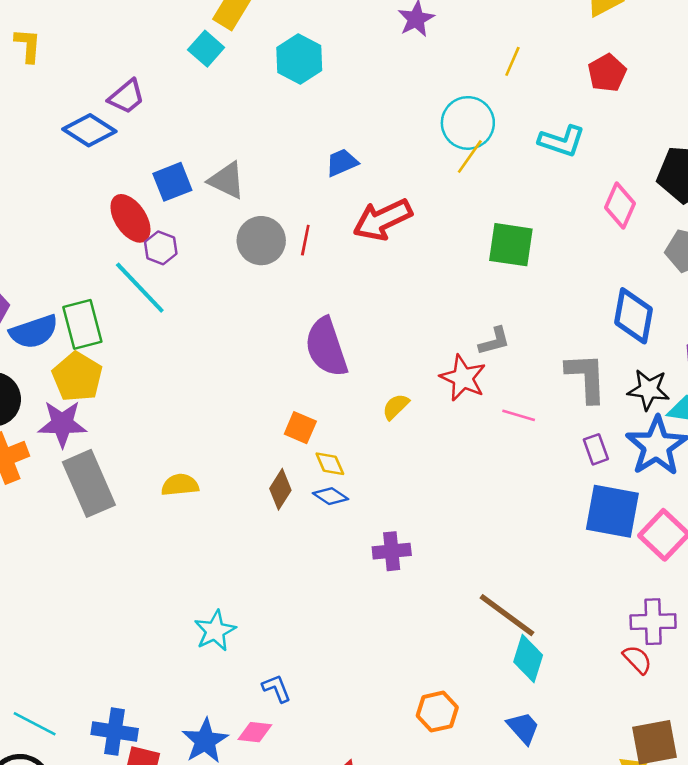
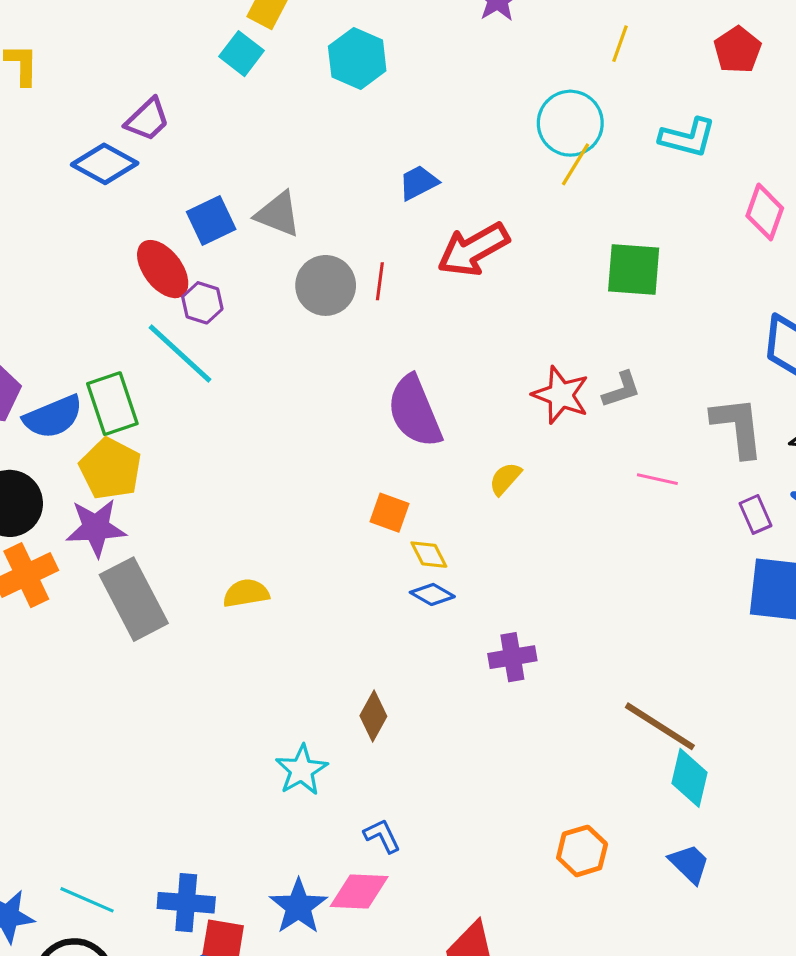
red star: (463, 378) -> (561, 395), moved
brown diamond: (280, 489) -> (373, 716), moved
pink diamond: (255, 732) -> (359, 891), size x1.4

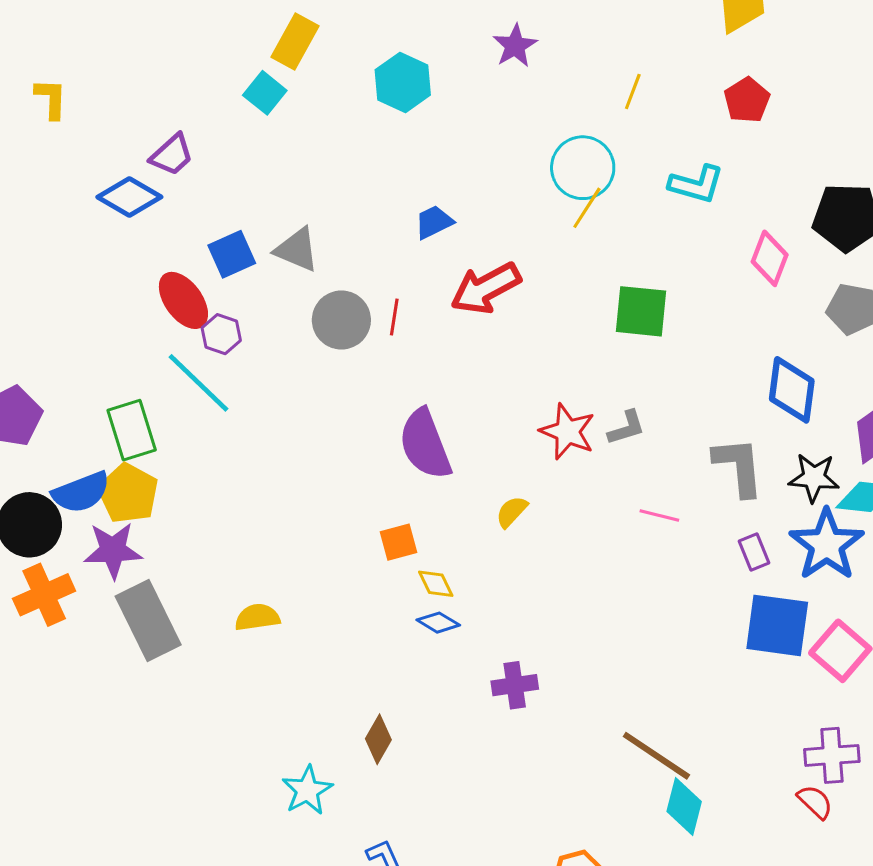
cyan hexagon: (357, 58) -> (403, 82), moved
blue semicircle: (53, 417) -> (81, 492), moved
orange square: (390, 513) -> (398, 542), turned -36

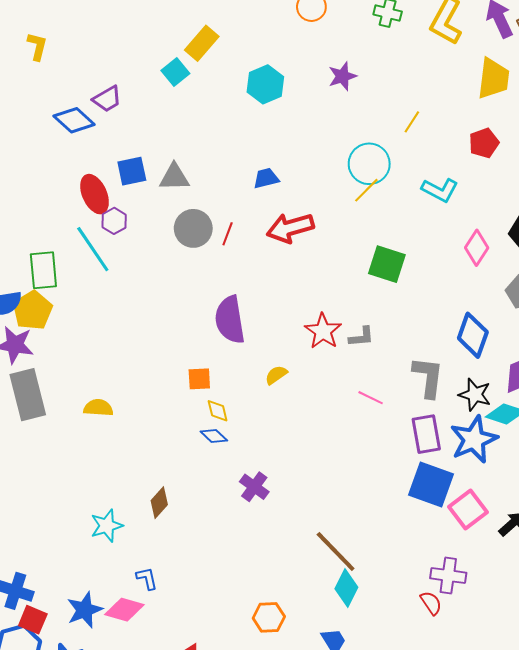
gray triangle: (297, 250) -> (174, 177), turned -36
purple rectangle: (754, 552) -> (426, 434), size x1.6
purple cross: (515, 685) -> (254, 487), turned 32

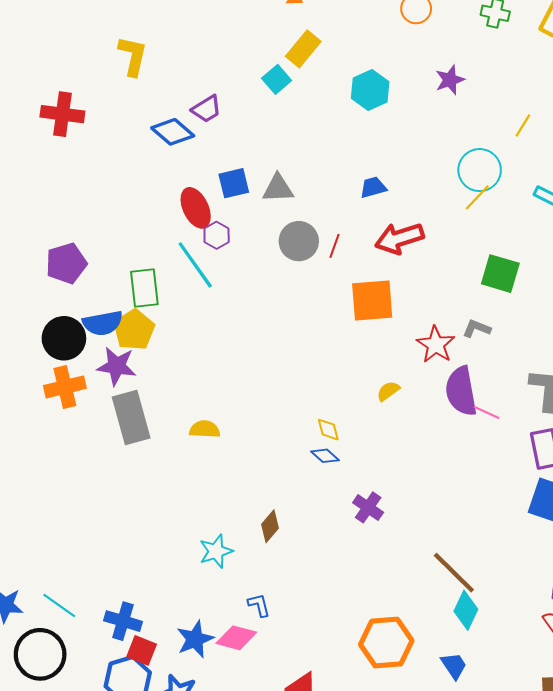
yellow L-shape: (37, 46) -> (133, 56), size x1.4
purple semicircle: (230, 320) -> (461, 391), moved
gray L-shape: (361, 337) -> (477, 328), moved, turned -152
orange square: (199, 379) -> (372, 300), moved, size x1.8
orange hexagon: (269, 617) -> (386, 643), size x1.6

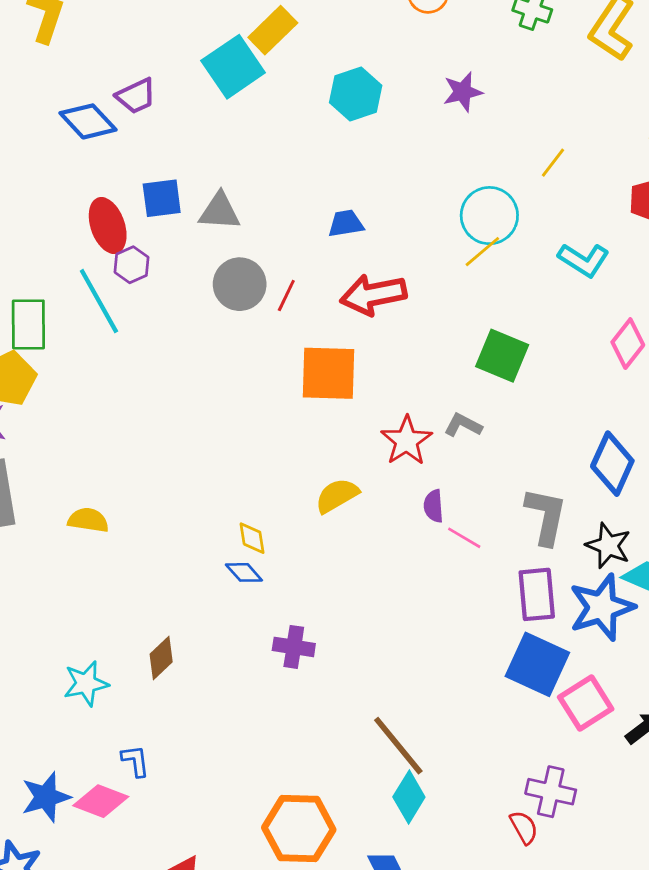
cyan square: (277, 79) -> (233, 67), size x1.6
yellow semicircle: (388, 391) -> (337, 496), size x1.4
purple semicircle: (461, 391) -> (434, 506), size x0.5
purple cross: (368, 507) -> (294, 647), turned -32

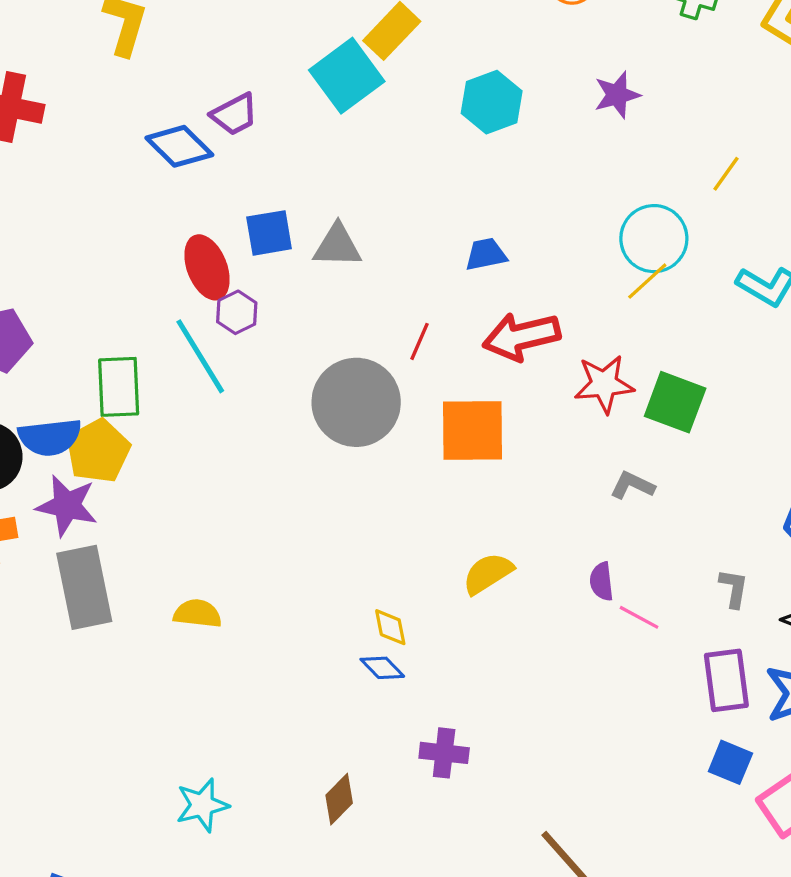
gray circle: (240, 284) -> (356, 402), moved, size x1.4
red star: (407, 441) -> (604, 384), moved, turned 30
gray L-shape: (546, 516) -> (734, 588), size x0.6
brown diamond: (161, 658) -> (339, 799), moved
blue square: (537, 664) -> (730, 762), size x0.6

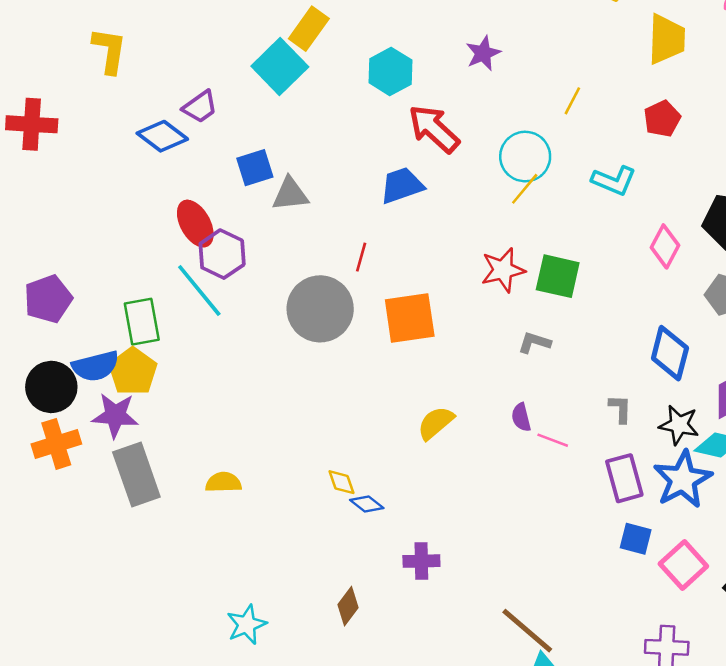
blue square: (269, 233) -> (255, 168), moved
blue trapezoid: (486, 254) -> (402, 185), size x1.4
purple hexagon: (237, 312) -> (222, 254), size x1.5
red arrow: (521, 336) -> (434, 129), moved, turned 64
yellow diamond: (390, 627) -> (341, 482), moved

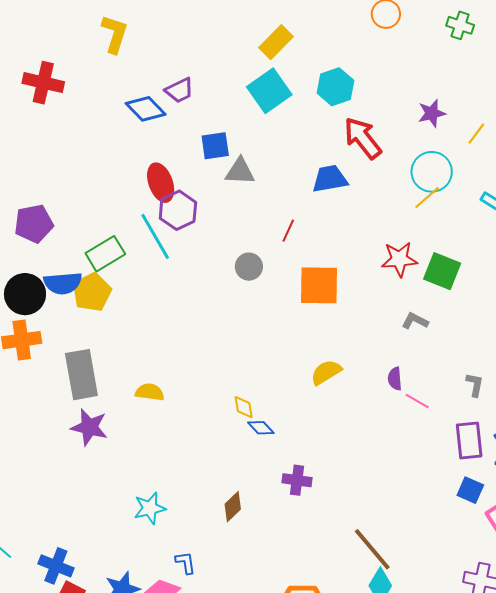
purple star: (483, 53) -> (432, 113), moved
cyan square: (280, 67) -> (269, 91), moved
gray circle: (320, 309) -> (249, 267), size x0.5
green rectangle: (142, 322) -> (105, 254), turned 60
purple star: (115, 415) -> (89, 427), moved

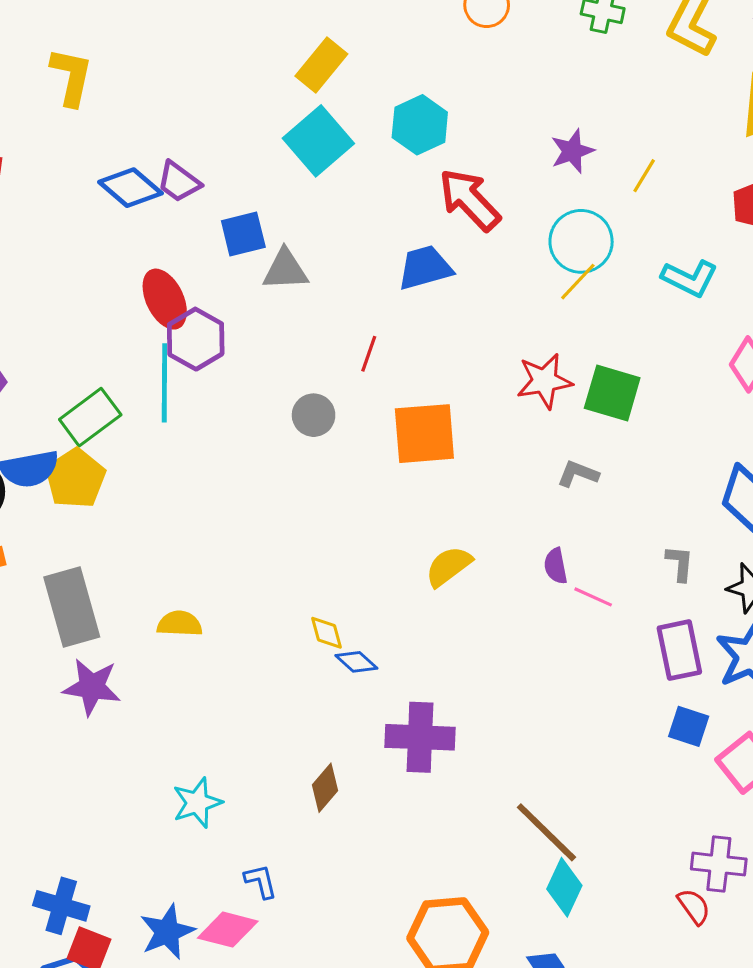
purple trapezoid: (179, 90) -> (179, 182), moved, turned 68
cyan line: (155, 236) -> (164, 383), turned 36
purple cross: (297, 480) -> (420, 737), size x1.5

